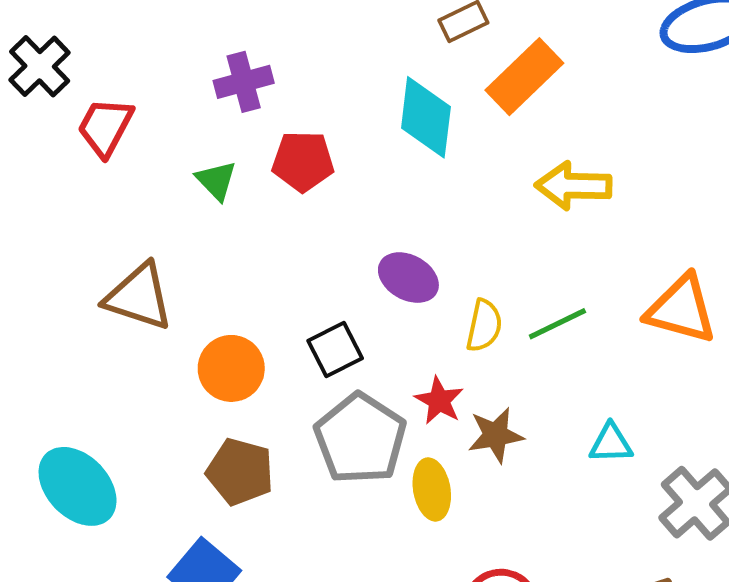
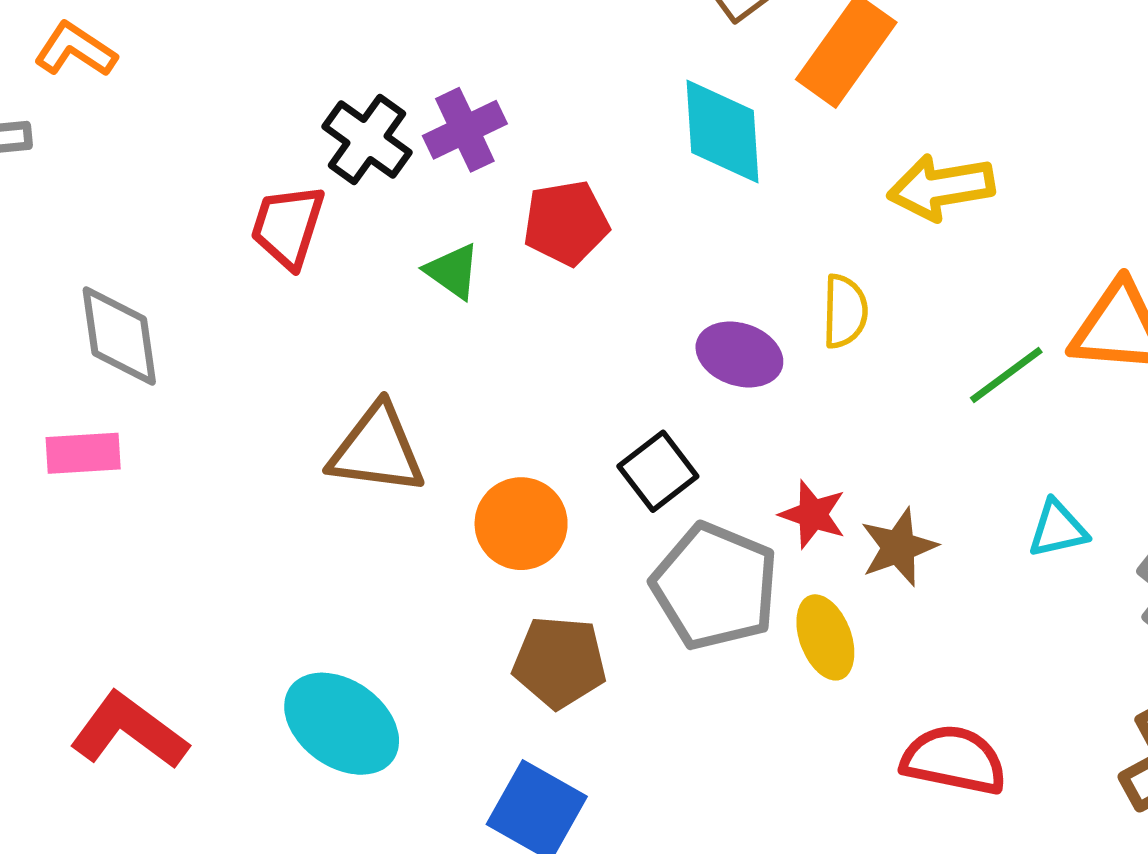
black cross: (40, 66) -> (367, 140), moved
green line: (557, 324) -> (1006, 375), moved
yellow semicircle: (484, 326) -> (845, 311), moved

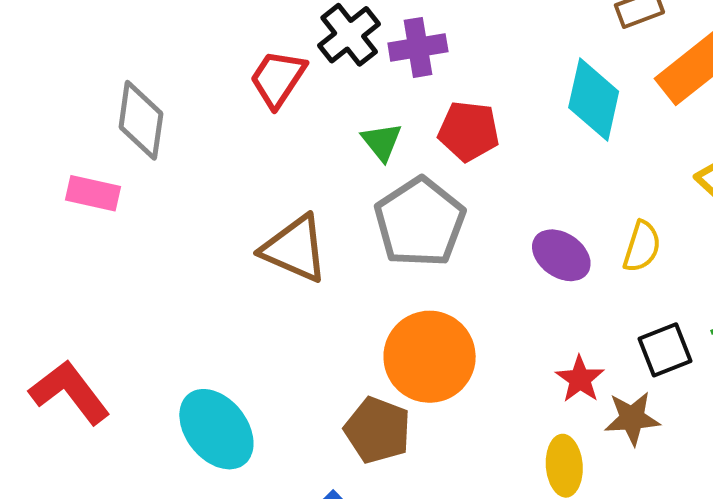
black square: (658, 471) -> (665, 350), moved
orange circle: (521, 524) -> (430, 357), moved, size x1.4
gray pentagon: (715, 586) -> (420, 222), moved

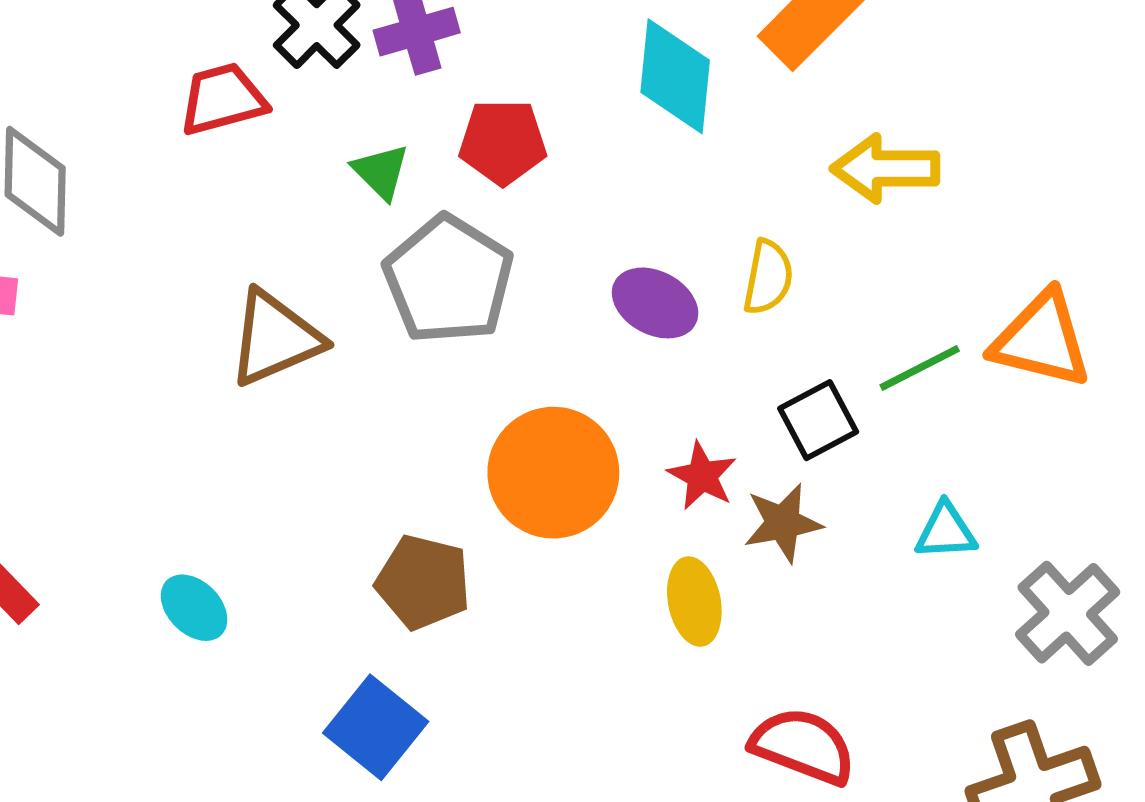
red trapezoid: (278, 79) -> (223, 99), turned 48
brown triangle: (295, 249) -> (275, 338), turned -40
orange circle: (430, 357) -> (553, 473), moved
cyan ellipse: (216, 429) -> (194, 608), size x0.6

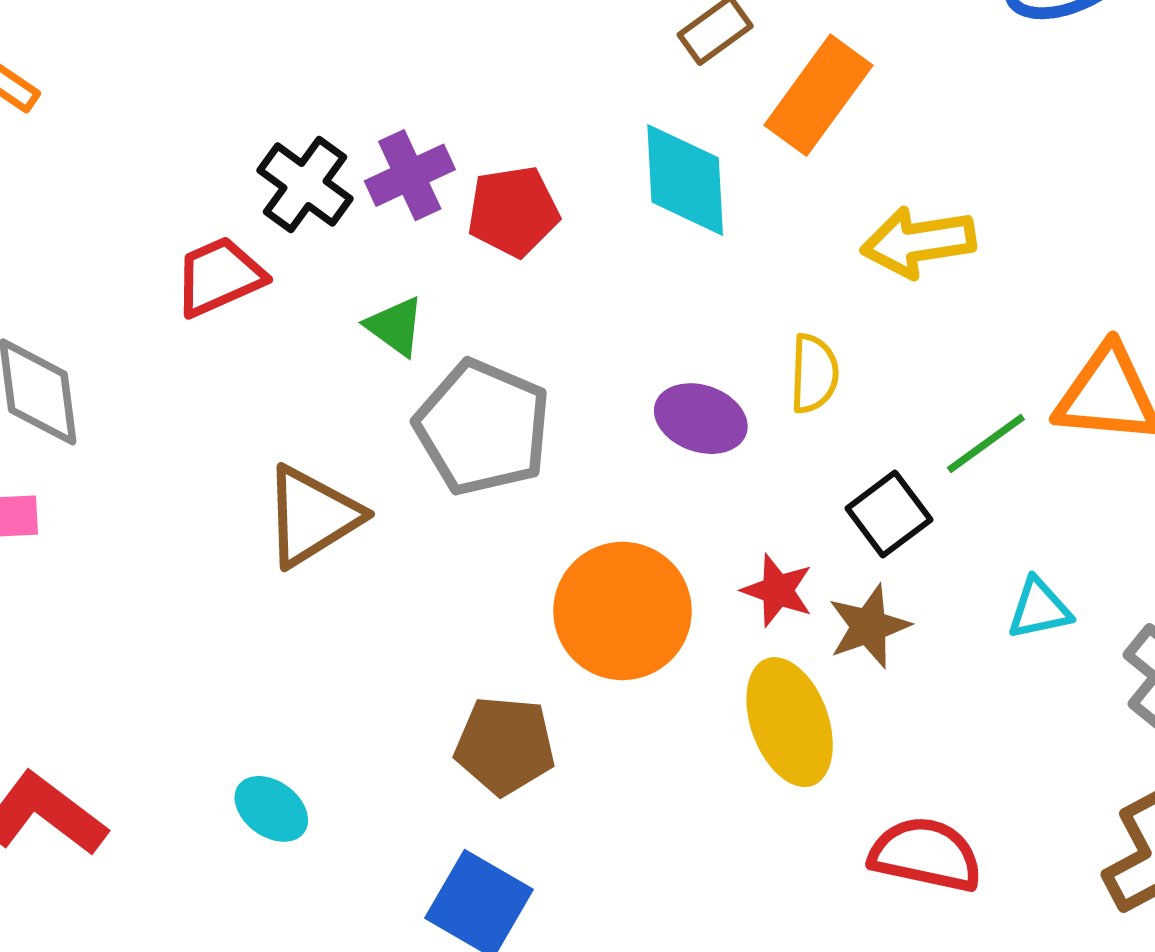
red pentagon: (503, 142) -> (513, 211), moved
yellow ellipse: (694, 602) -> (790, 722), size x1.4

